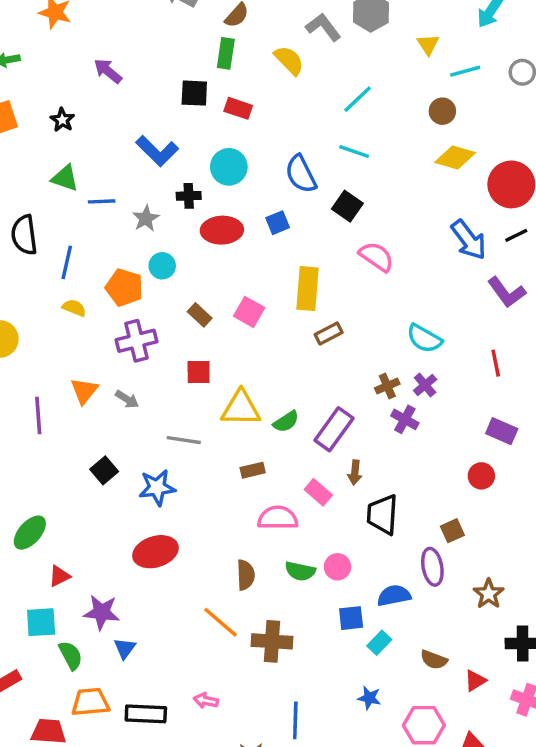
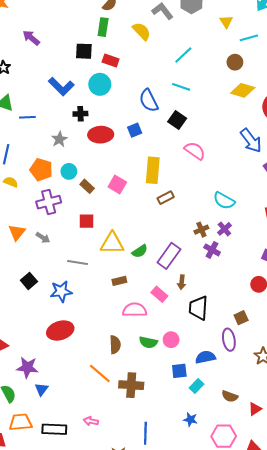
cyan circle: (229, 167) -> (100, 84), moved
gray star: (146, 218) -> (59, 139), moved
cyan circle: (162, 266) -> (69, 171), moved

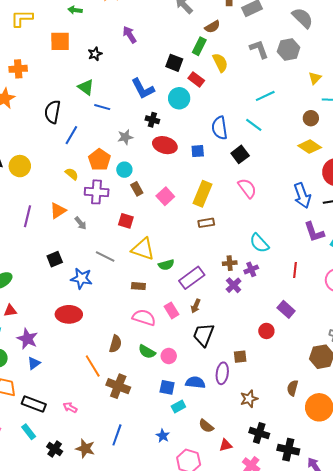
yellow semicircle: (142, 31) -> (220, 63), moved
yellow semicircle: (11, 182) -> (72, 174), moved

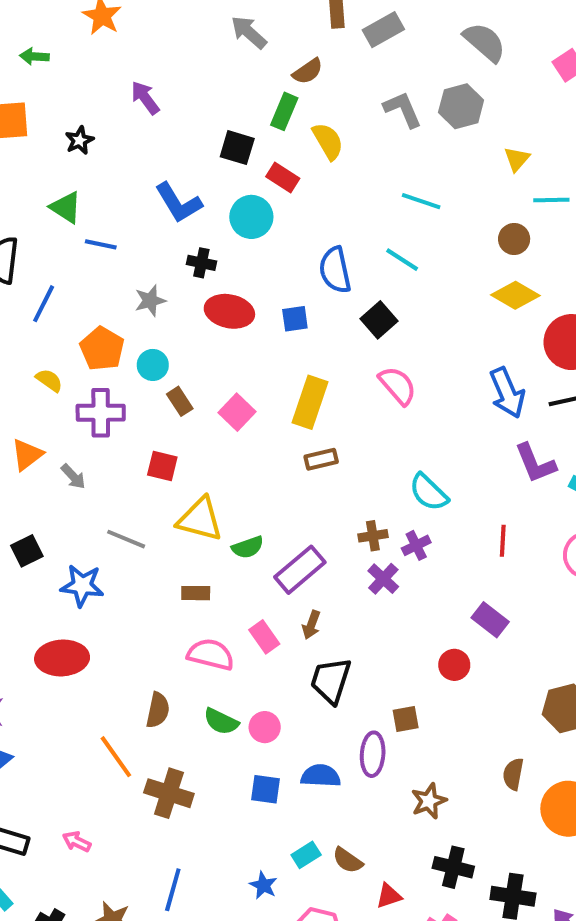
cyan line: (265, 96) -> (421, 201), turned 48
cyan rectangle: (178, 406) -> (306, 855), moved

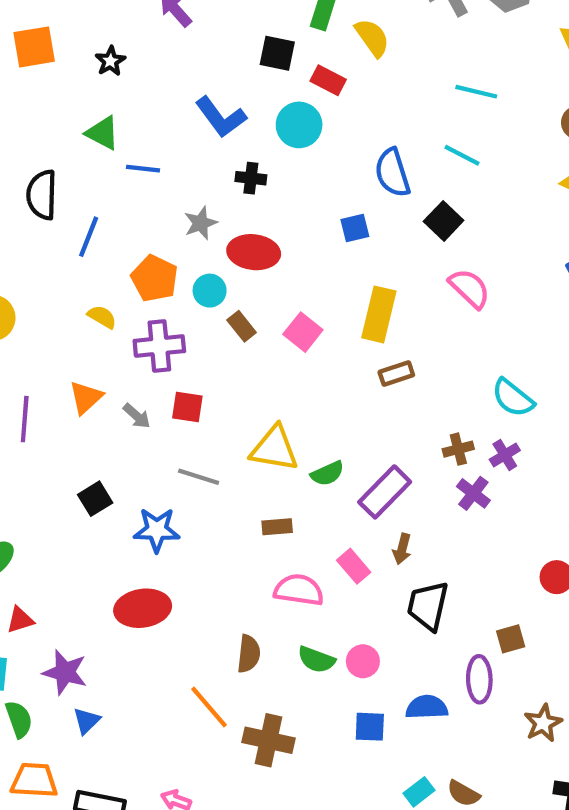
red ellipse: (229, 311) -> (254, 252), moved
red square: (162, 466) -> (187, 407), moved

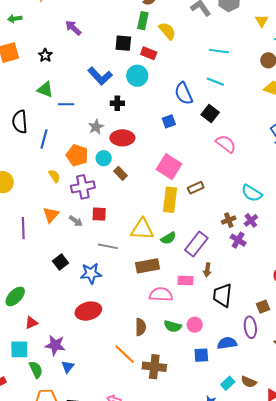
yellow rectangle: (379, 314) -> (170, 200), moved
yellow semicircle: (102, 317) -> (54, 176), turned 32
pink square: (303, 332) -> (169, 167), moved, size x1.4
brown rectangle: (277, 527) -> (147, 266), size x1.6
pink rectangle: (354, 566) -> (185, 280), turned -42

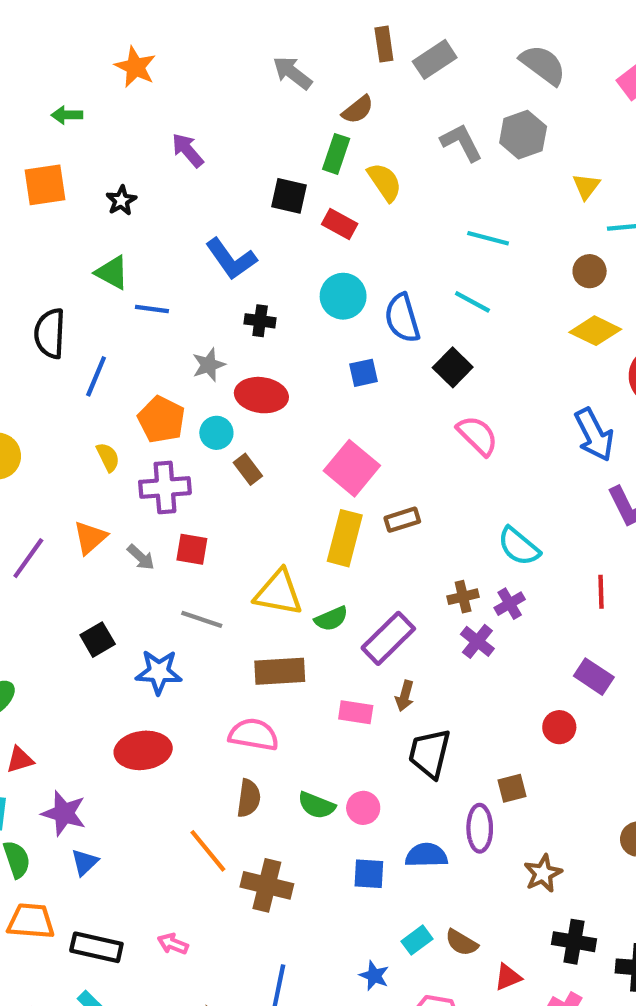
cyan circle: (137, 76) -> (343, 296), moved
purple line: (23, 228) -> (28, 558), turned 30
pink semicircle: (161, 294) -> (254, 735), moved

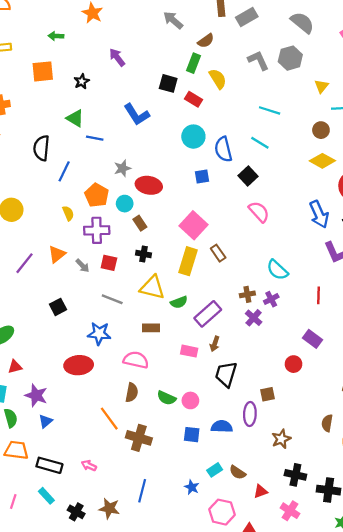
black cross: (260, 321) -> (143, 254), moved
brown rectangle: (402, 520) -> (218, 253), turned 70
brown rectangle: (280, 671) -> (151, 328), size x0.7
blue star: (159, 672) -> (99, 334), moved

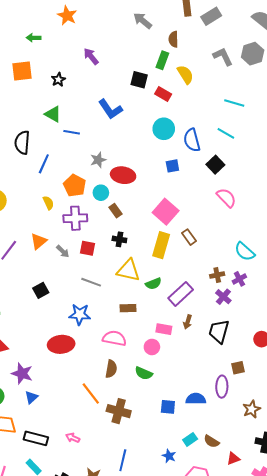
brown semicircle: (206, 41) -> (173, 39), turned 126
black trapezoid: (226, 374) -> (219, 331), moved
pink circle: (190, 400) -> (152, 347), moved

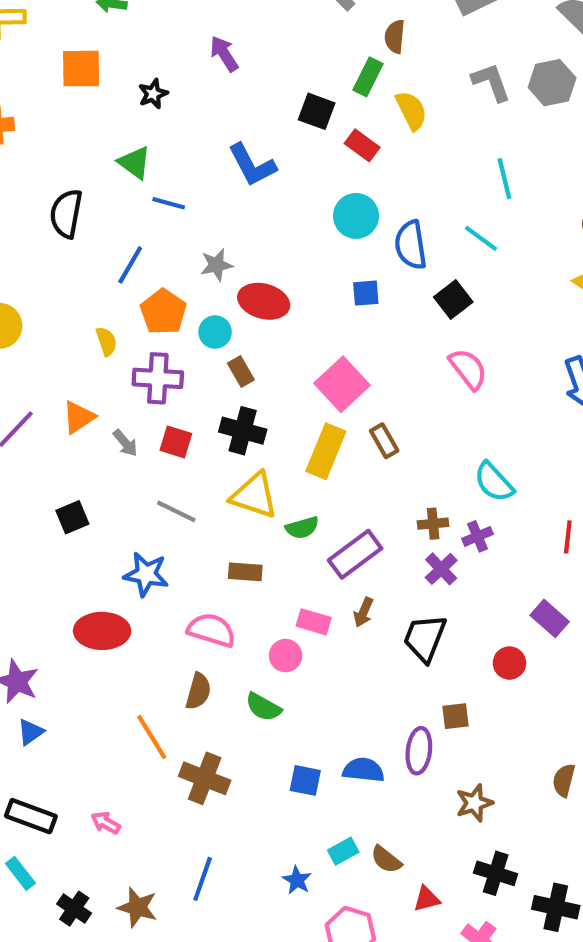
cyan line: (234, 103) -> (504, 179), turned 54
blue line: (44, 164) -> (130, 265), moved
black cross: (119, 239) -> (243, 431), size x1.5

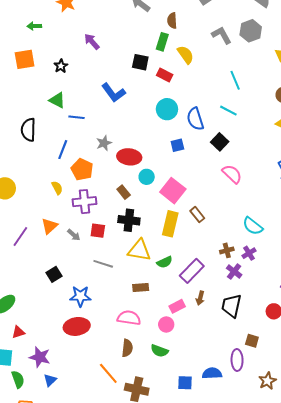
cyan circle: (215, 332) -> (147, 177), moved
blue star: (146, 574) -> (80, 296), moved
pink rectangle: (314, 622) -> (177, 306), turned -35
brown square: (455, 716) -> (252, 341), turned 32

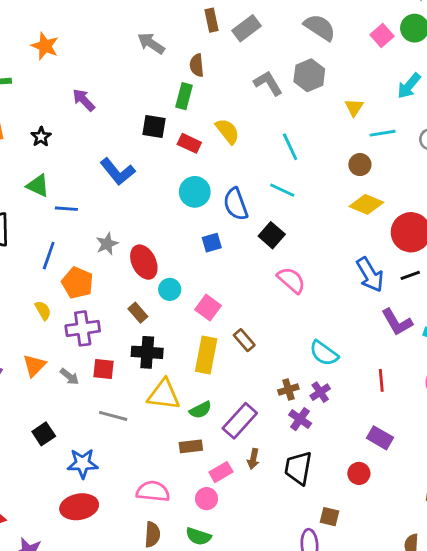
yellow semicircle: (186, 55) -> (227, 131), moved
red ellipse: (129, 157) -> (144, 262), turned 60
pink square: (173, 191) -> (208, 308), size x0.7
brown rectangle: (141, 288) -> (191, 446), moved

